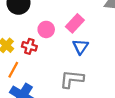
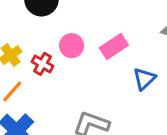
blue triangle: (80, 47) -> (144, 79), moved

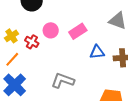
blue triangle: (144, 79) -> (97, 52), turned 35

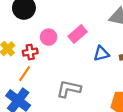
red cross: (32, 42) -> (30, 52), turned -32
orange line: (12, 59) -> (25, 74), moved

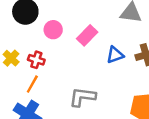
pink circle: (49, 37) -> (53, 30), moved
red cross: (30, 52) -> (36, 60), turned 32

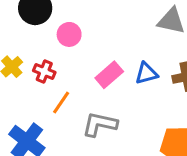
pink rectangle: (87, 35) -> (109, 75), moved
orange line: (32, 84) -> (61, 102), moved

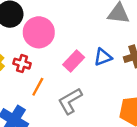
pink circle: (69, 34) -> (39, 32), size x1.6
gray L-shape: (100, 124) -> (70, 101), turned -36

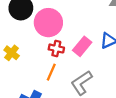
red cross: (22, 64) -> (56, 49), moved

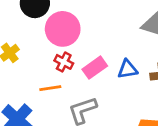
orange line: (51, 72) -> (50, 88), turned 42

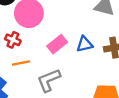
red cross: (64, 62) -> (13, 40), moved

